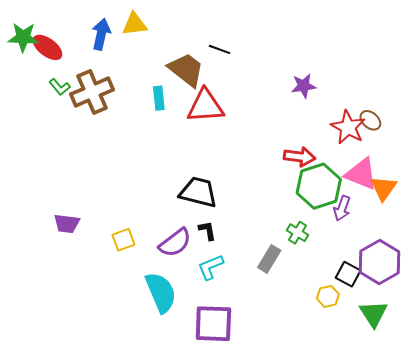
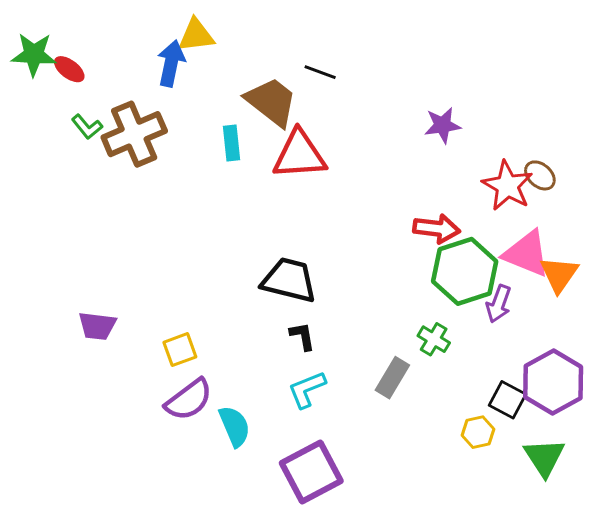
blue arrow: (101, 34) -> (171, 63), moved
red ellipse: (47, 47) -> (69, 69), size x0.7
purple semicircle: (175, 243) -> (189, 400), moved
cyan semicircle: (161, 292) -> (234, 426), size x0.7
purple square: (213, 324) -> (311, 472), turned -30

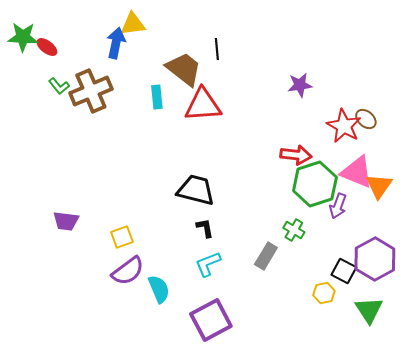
black line: (320, 72) -> (217, 49), turned 65

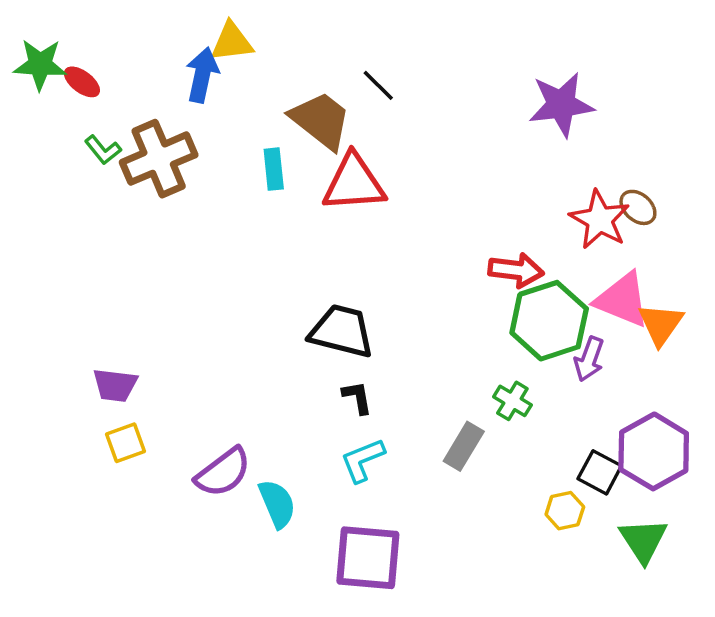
black line: (217, 49) -> (378, 85), turned -40
purple star: (300, 85) -> (561, 105), moved, size x1.5
yellow square: (122, 237) -> (126, 443), moved
purple square: (211, 320) -> (368, 558), turned 33

